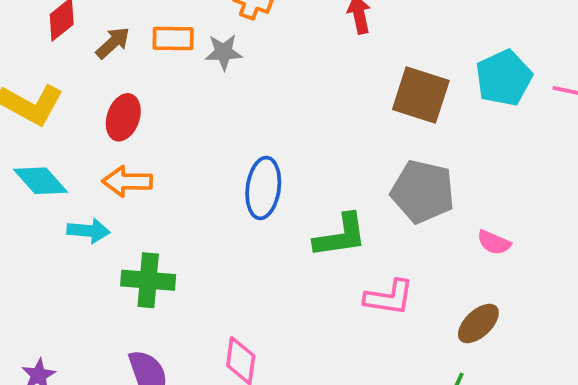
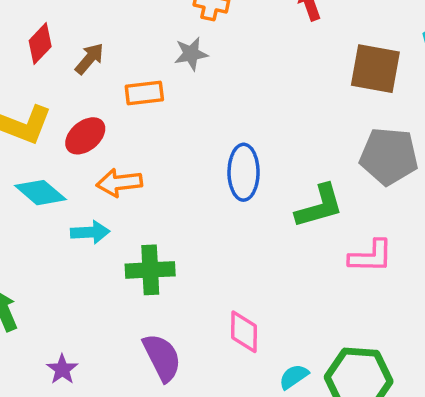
orange rectangle: (173, 38) -> (144, 93), moved
red ellipse: (123, 117) -> (85, 136), moved, turned 39

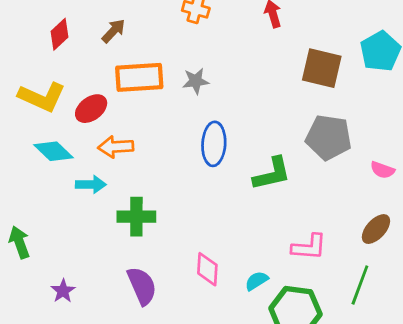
gray star: (191, 54) -> (196, 81), moved
brown arrow: (89, 59) -> (114, 31), moved
orange rectangle: (144, 93) -> (139, 77), size x1.6
pink L-shape: (371, 256) -> (309, 247), moved
cyan semicircle: (294, 377) -> (257, 281), moved

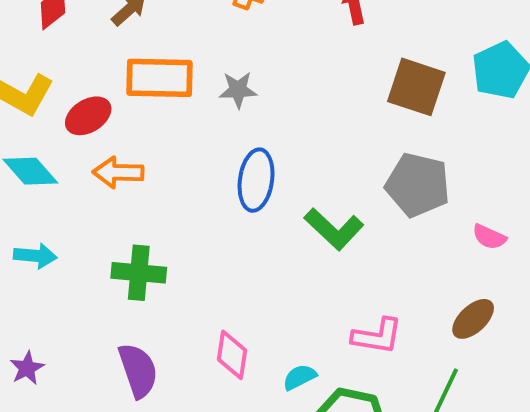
green L-shape: (272, 174) -> (334, 229), turned 51
cyan arrow: (91, 184) -> (35, 256), moved

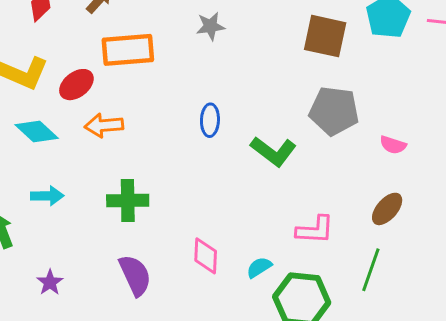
gray star: (238, 90) -> (210, 26), moved
blue ellipse: (256, 180) -> (210, 120), size x0.7

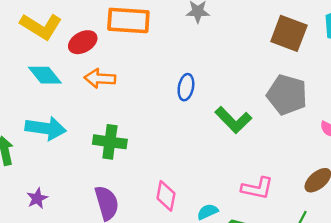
cyan arrow: (47, 196) -> (46, 128), size x1.5

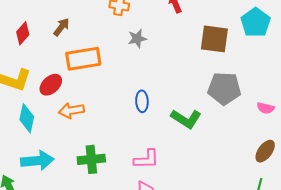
cyan diamond: (45, 75) -> (27, 118), turned 64
pink L-shape: (257, 188) -> (146, 159), moved

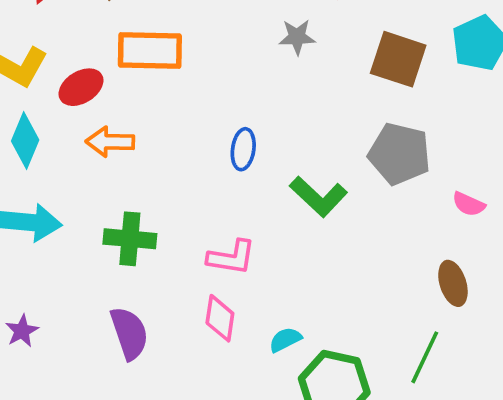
gray star: (137, 39) -> (297, 37), moved
brown ellipse: (265, 151) -> (453, 283), turned -65

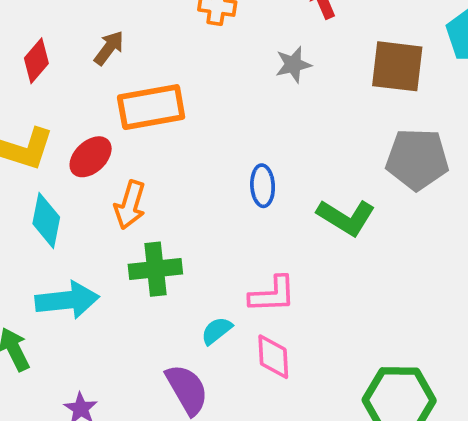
orange arrow: (110, 142) -> (130, 205), turned -63
green cross: (130, 239) -> (155, 269), moved
cyan semicircle: (285, 340) -> (217, 331), moved

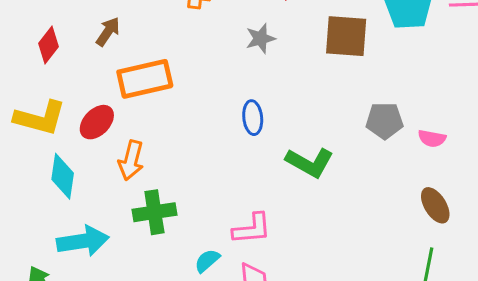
gray pentagon: (417, 159) -> (384, 121), moved, size x0.7
blue ellipse: (263, 186) -> (253, 118), moved

